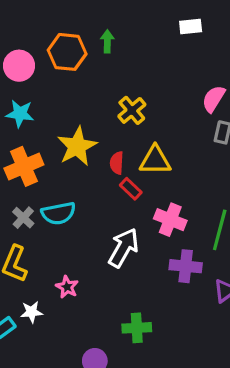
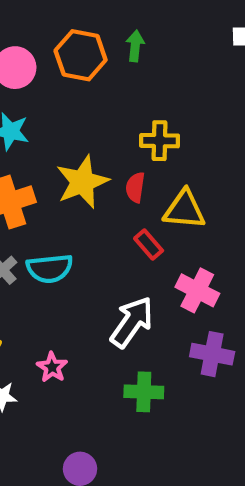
yellow cross: (132, 110) -> (159, 141), turned 36
red semicircle: (117, 163) -> (135, 187), moved
green cross: (137, 328) -> (144, 392), moved

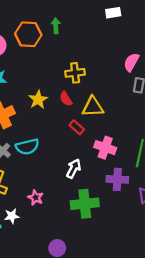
yellow star: (82, 182) -> (38, 100), size x0.7
red semicircle: (135, 187) -> (66, 99), turned -32
white arrow: (132, 322) -> (74, 169), size x0.7
green cross: (144, 392) -> (85, 204), size x1.4

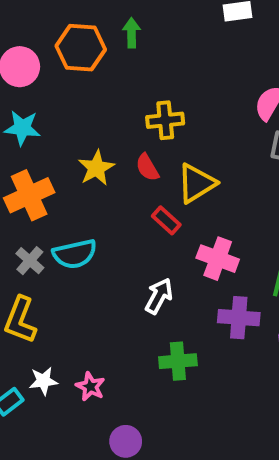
yellow triangle: (93, 107) -> (196, 183), turned -30
pink star: (36, 198) -> (90, 387), moved
green cross: (85, 204) -> (178, 361), size x0.7

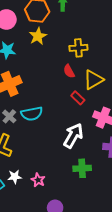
yellow star: (96, 168) -> (38, 36), moved
white arrow: (159, 296) -> (73, 136), size x1.4

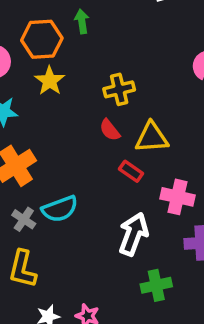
yellow triangle: (93, 80) -> (152, 138), turned 35

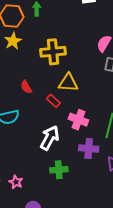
yellow cross: (119, 89) -> (53, 52), size x1.4
red semicircle: (110, 130) -> (26, 87), moved

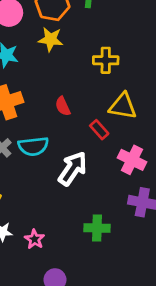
yellow star: (13, 41) -> (51, 39), turned 30
yellow cross: (53, 52) -> (106, 60), size x0.7
white arrow: (50, 138) -> (73, 169), moved

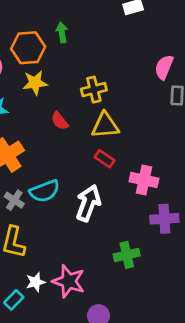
red semicircle: (63, 106) -> (60, 121), moved
yellow triangle: (123, 106) -> (105, 125), moved
pink star: (35, 239) -> (69, 281), size x1.6

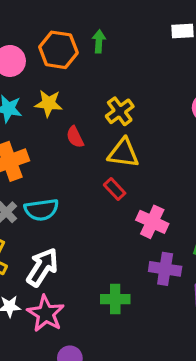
yellow star: (35, 83) -> (49, 103), moved
yellow cross: (94, 90) -> (120, 111), turned -35
white arrow: (88, 203) -> (42, 267), moved

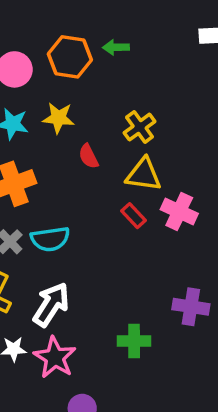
green arrow: (99, 41) -> (116, 47), turned -95
pink cross: (152, 222) -> (179, 211), moved

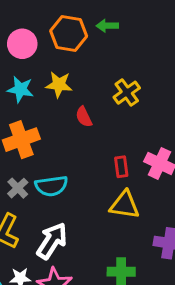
yellow triangle: (144, 175) -> (125, 205), moved
red rectangle: (134, 216) -> (121, 167), turned 35

